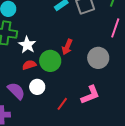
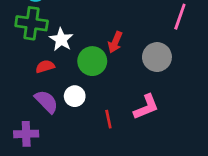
red semicircle: (29, 65) -> (45, 66), moved
red line: (62, 104) -> (108, 119), turned -48

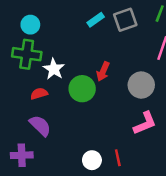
white circle: (75, 96) -> (92, 160), moved
pink L-shape: (146, 107) -> (145, 123), moved
red line: (108, 119) -> (118, 158), moved

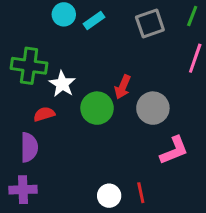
cyan rectangle: (96, 20) -> (94, 20), moved
cyan circle: (30, 25) -> (64, 14), moved
gray circle: (141, 85) -> (153, 108), moved
purple semicircle: (40, 126) -> (29, 147), moved, turned 45

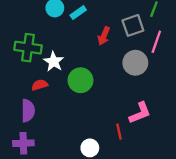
gray square: (150, 23) -> (133, 25), moved
red arrow: (123, 87) -> (104, 36), moved
gray circle: (153, 108) -> (135, 63), moved
red line: (141, 193) -> (119, 132), moved

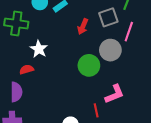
green cross: (28, 48) -> (16, 23), moved
green circle: (80, 80) -> (89, 65), moved

